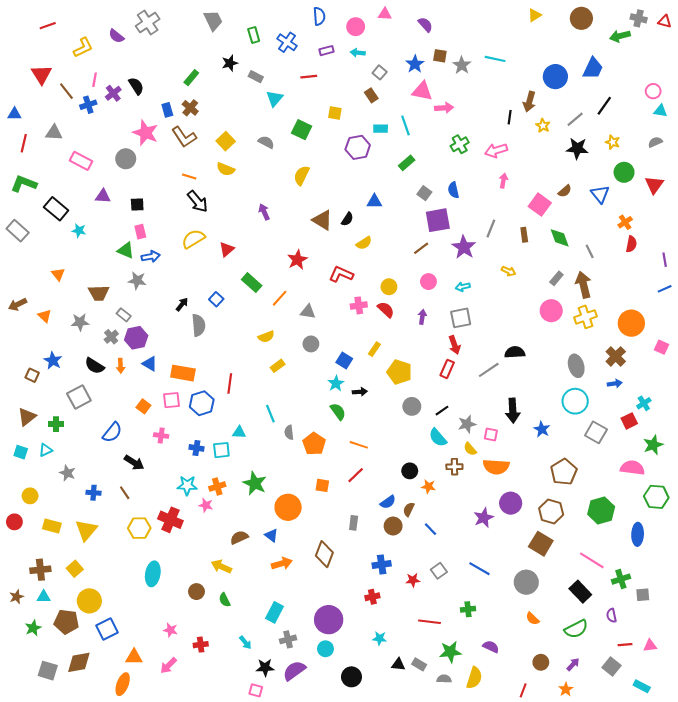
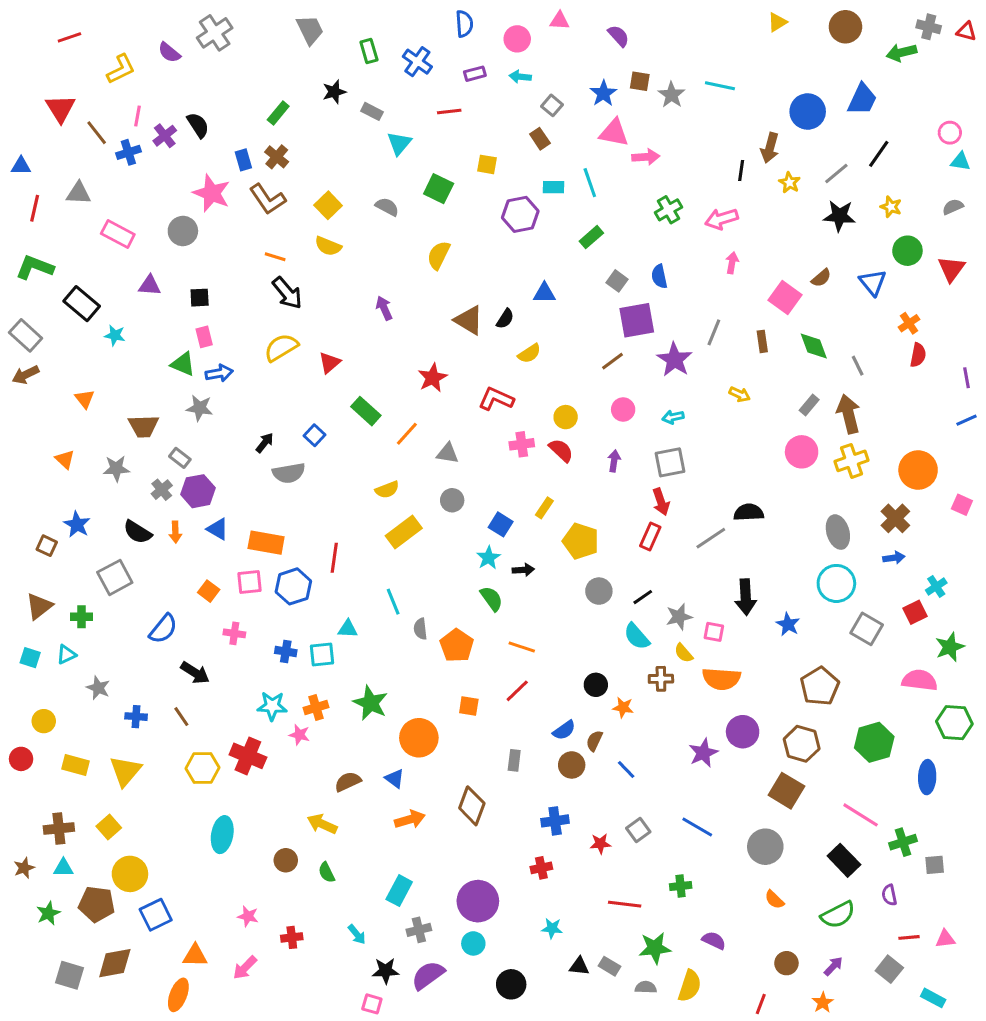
brown arrow: (18, 304) -> (26, 375), moved
gray semicircle: (199, 325) -> (289, 473), turned 85
yellow rectangle: (278, 366) -> (404, 532), size x1.6

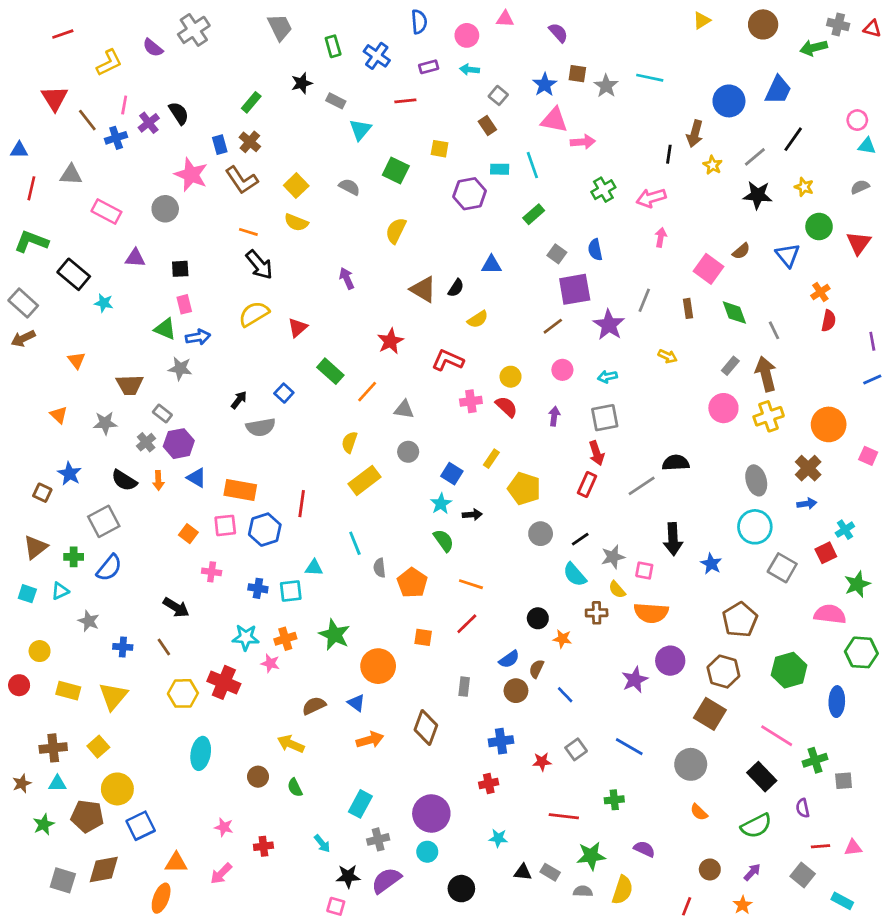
yellow semicircle: (387, 490) -> (349, 442), turned 130
blue semicircle: (163, 629) -> (109, 568), moved

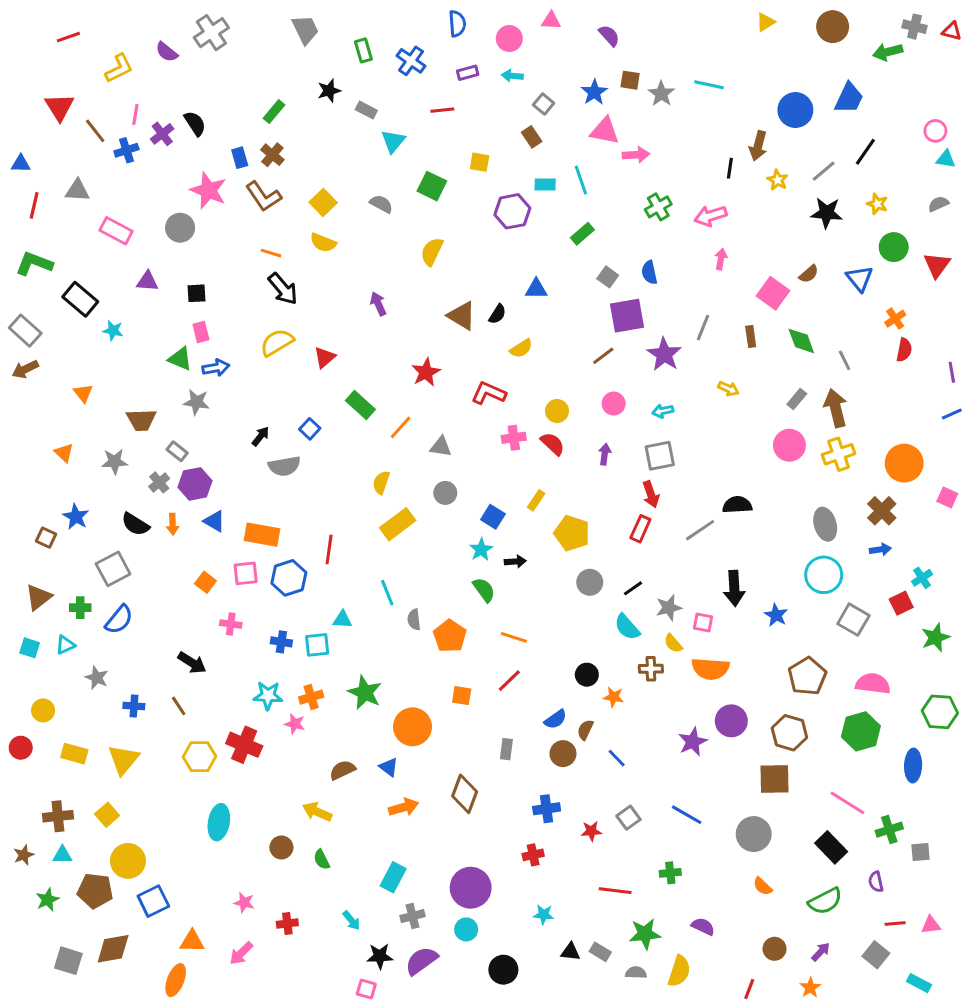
pink semicircle: (830, 614) -> (873, 684), moved
brown square: (710, 714) -> (775, 779), turned -32

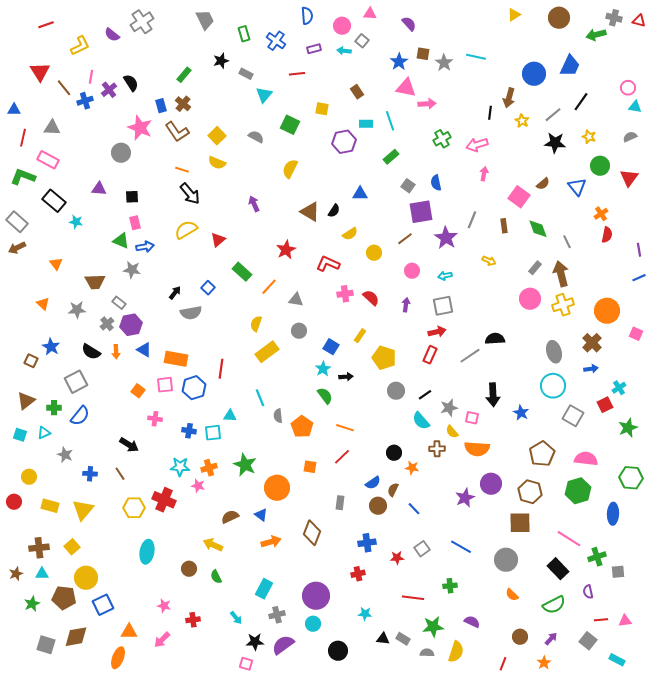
gray square: (544, 104) -> (362, 41), moved
pink rectangle: (116, 231) -> (48, 160), moved
yellow circle: (557, 411) -> (374, 253), moved
red arrow: (651, 494) -> (437, 332), turned -84

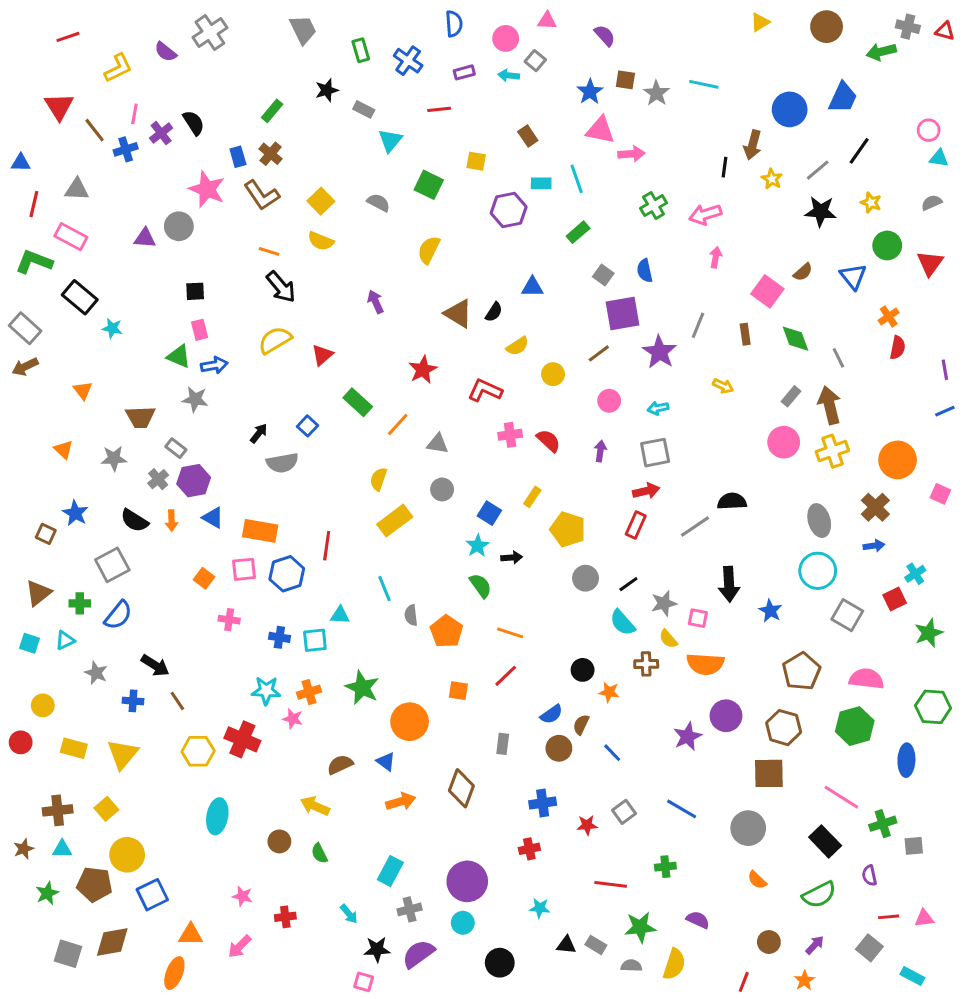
purple triangle: (99, 189) -> (145, 238), moved
black arrow: (129, 445) -> (155, 665), moved

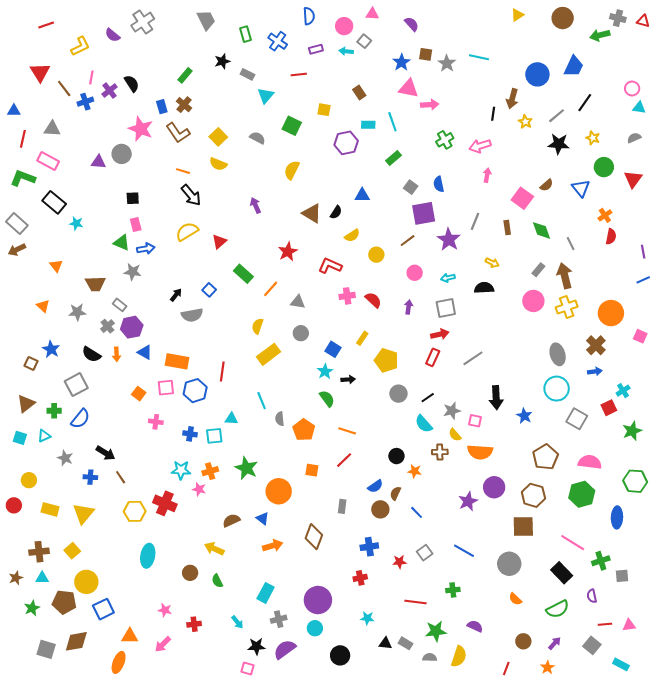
black semicircle: (732, 501) -> (484, 288), moved

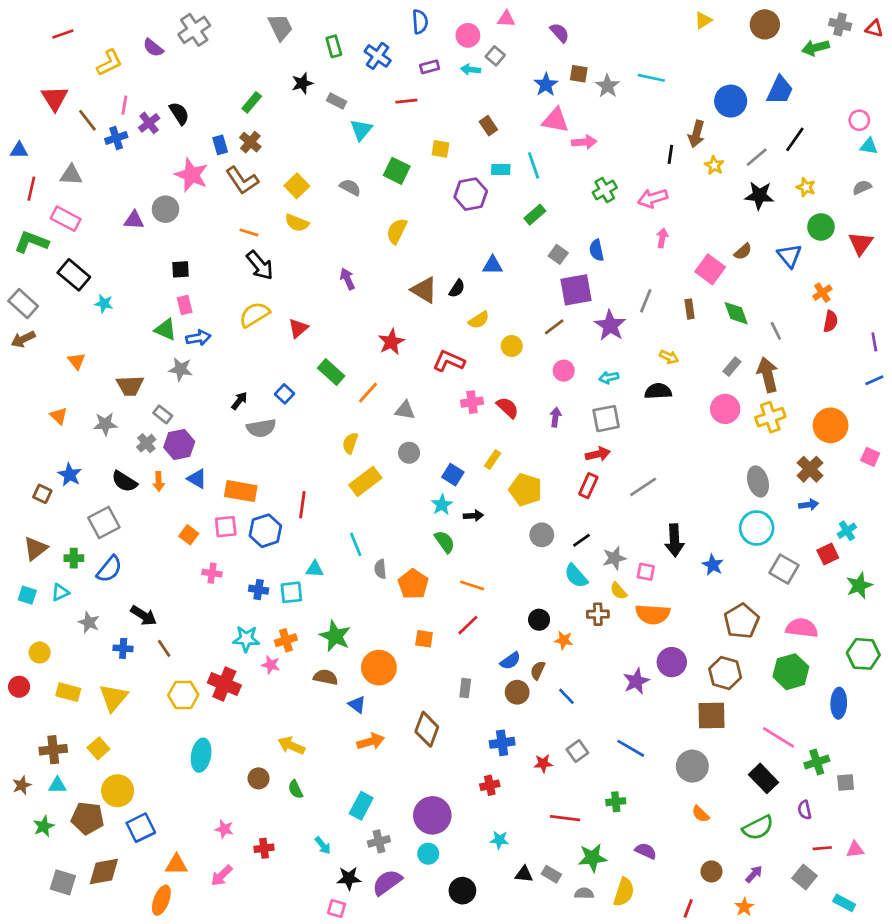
brown semicircle: (231, 520) -> (326, 677), moved, turned 36

